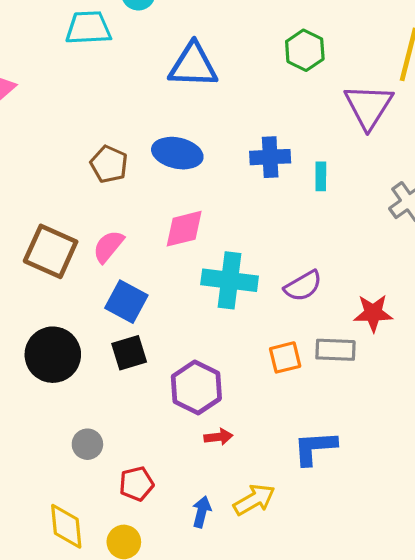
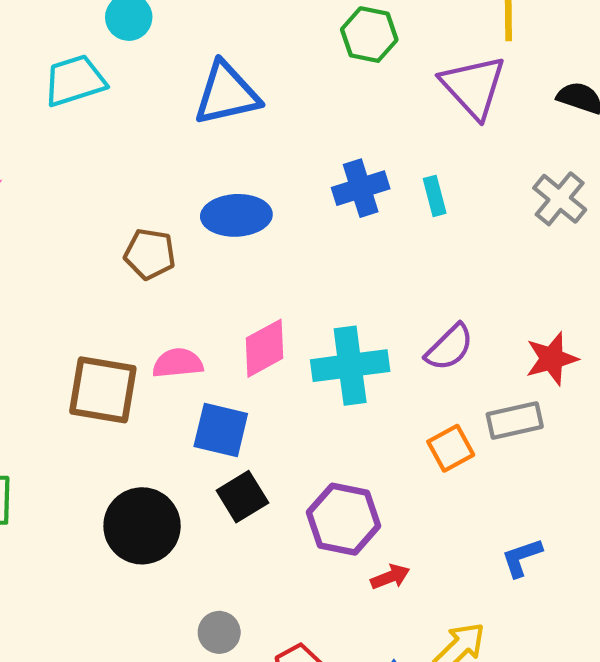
pink diamond: (184, 229) -> (264, 348), moved
pink semicircle: (108, 246) -> (178, 363), turned 60
blue L-shape: (315, 448) -> (522, 558), size x0.7

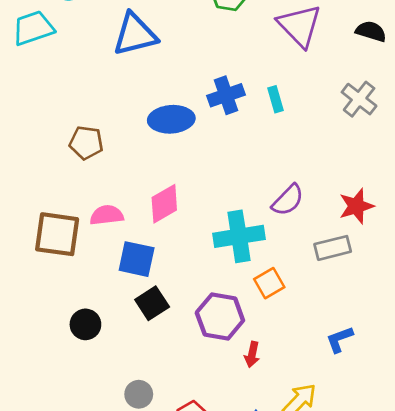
blue ellipse: (236, 215) -> (171, 119), moved
cyan cross: (350, 366) -> (239, 236), moved
orange square: (451, 448) -> (269, 283), moved
black circle: (142, 526) -> (85, 324), size x0.6
red arrow: (390, 577) -> (252, 354), turned 125

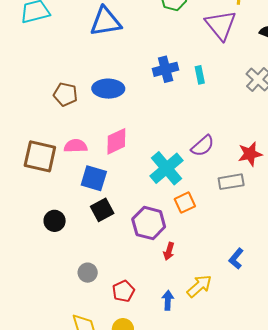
blue ellipse: (171, 119) -> (108, 89), moved
cyan cross: (239, 236) -> (166, 168), turned -36
blue L-shape: (340, 339) -> (236, 259), moved, turned -35

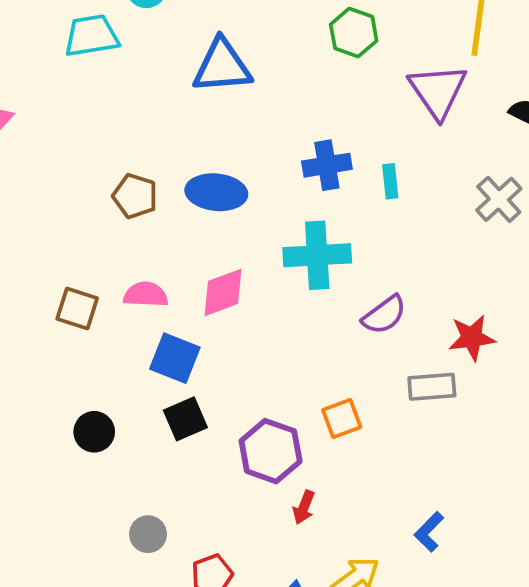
brown square: (40, 156) -> (77, 308), size x0.7
cyan cross: (166, 168) -> (317, 255), moved, turned 32

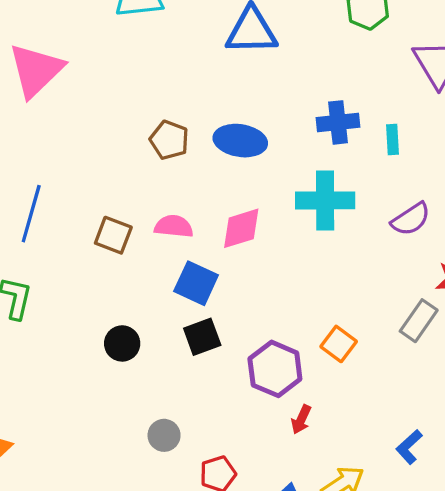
purple semicircle: (384, 315) -> (411, 219), moved
gray rectangle: (432, 387) -> (419, 321), turned -54
orange square: (342, 419) -> (339, 344), turned -36

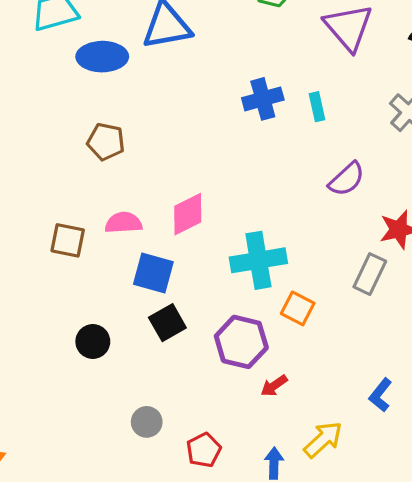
blue ellipse: (240, 141) -> (102, 57), moved
cyan cross: (325, 200) -> (258, 260), moved
red arrow: (301, 420) -> (274, 386), turned 40

